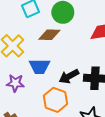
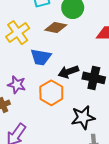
purple star: (15, 83) -> (17, 85), moved

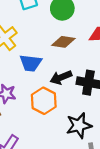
brown diamond: (56, 28) -> (63, 42), moved

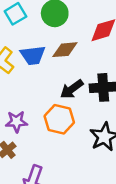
blue trapezoid: (31, 63) -> (33, 55), moved

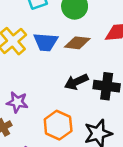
orange hexagon: (59, 119) -> (58, 125), moved

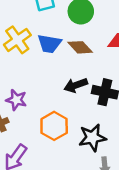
brown diamond: (77, 43) -> (80, 47), turned 35

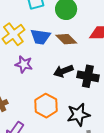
purple star: (16, 100) -> (24, 64), moved

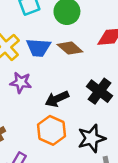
black arrow: (63, 71) -> (57, 99), moved
black cross: (88, 76) -> (100, 91), turned 30

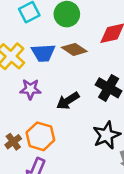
orange hexagon: (52, 130) -> (40, 136), moved

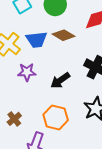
orange hexagon: (40, 136) -> (56, 117), moved

